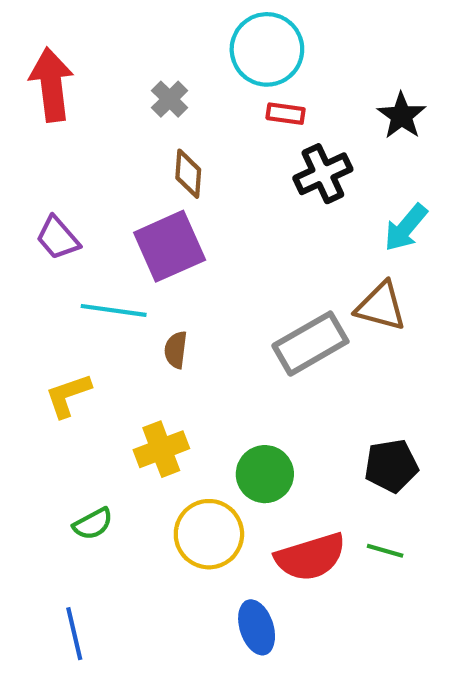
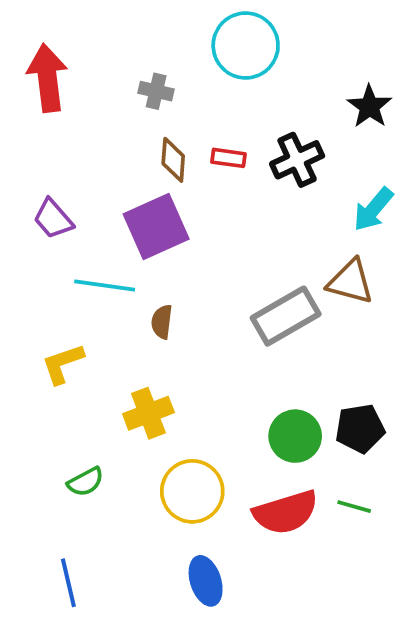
gray cross: (170, 99) -> (156, 91), turned -32
red rectangle: (286, 114) -> (228, 158), moved
green circle: (265, 474) -> (295, 436), moved
blue ellipse: (257, 627) -> (206, 581), moved

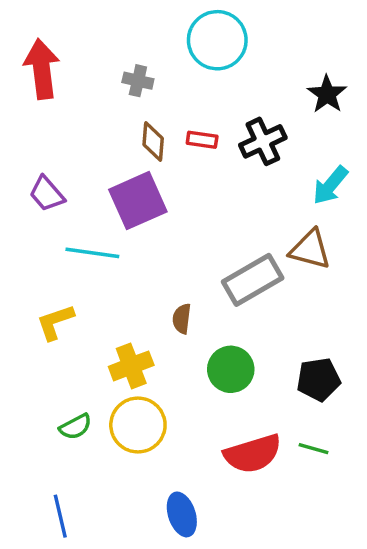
brown semicircle: (162, 322) -> (182, 319), moved
green circle: (295, 436) -> (231, 369), moved
yellow circle: (192, 491) -> (138, 425), moved

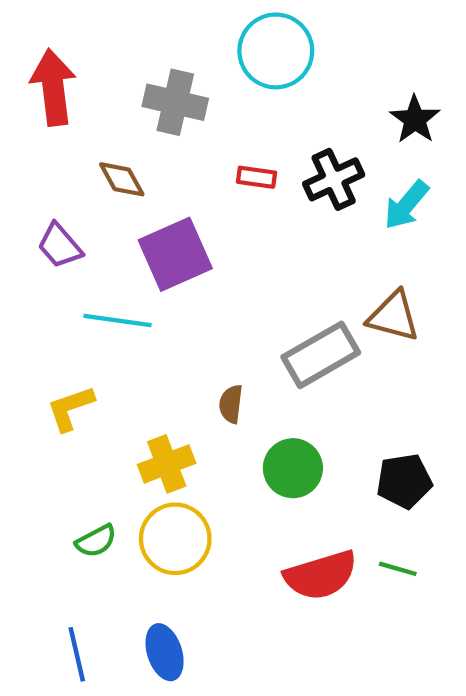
gray cross: (138, 81) -> (175, 102), size x1.6
brown diamond: (153, 141) -> (122, 179), moved, turned -33
cyan arrow: (330, 185) -> (406, 205), moved
blue ellipse: (182, 514) -> (165, 652), moved

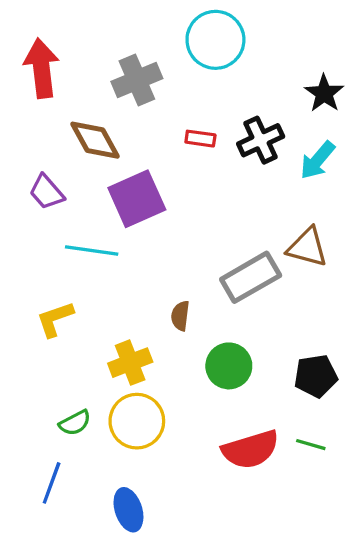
gray cross: (175, 102) -> (137, 80), turned -36
brown diamond: (122, 179) -> (95, 140), size x1.4
blue line: (77, 654) -> (52, 483), moved, turned 33

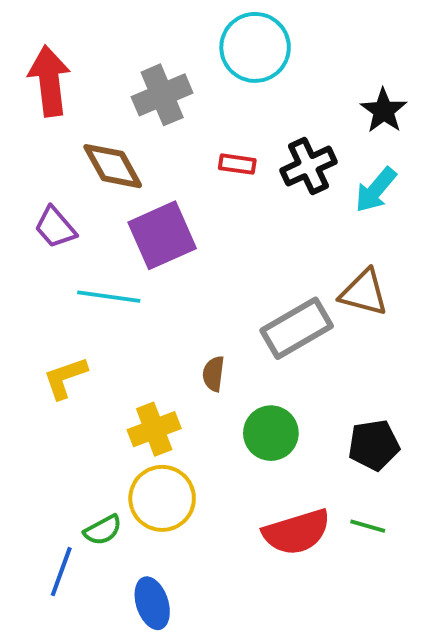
green semicircle: (75, 423) -> (103, 530), moved

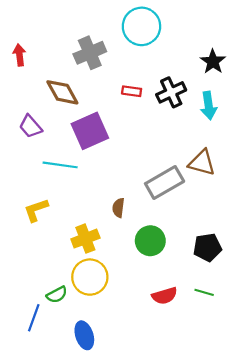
red arrow: (49, 81) -> (19, 55), moved, size x0.6
cyan arrow: (376, 190) -> (209, 106), turned -48
red semicircle: (297, 532) -> (165, 296), size x0.7

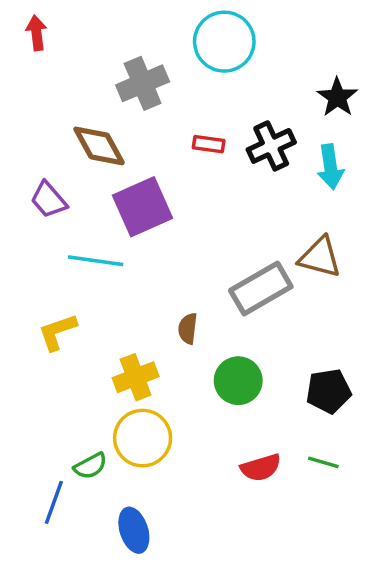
red arrow: (19, 55) -> (36, 33), moved

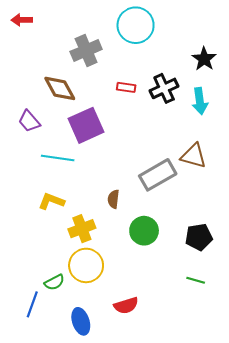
red arrow: (36, 33) -> (22, 20), turned -84
yellow L-shape: (57, 332) -> (51, 201), moved, turned 40
red semicircle: (261, 468) -> (126, 306), moved

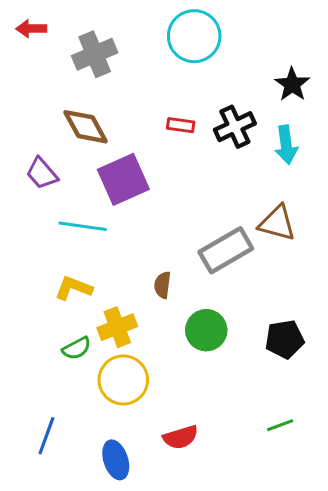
gray cross: (86, 50) -> (95, 54), moved
green line: (196, 280) -> (280, 425), moved, turned -36
green semicircle: (54, 282) -> (77, 348), moved

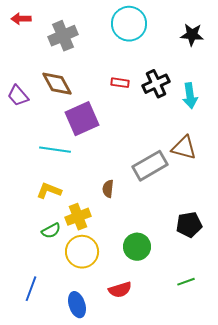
black star: (292, 84) -> (192, 35), moved, turned -30
purple trapezoid: (42, 173) -> (18, 96), moved
green circle: (206, 330) -> (137, 247), moved

